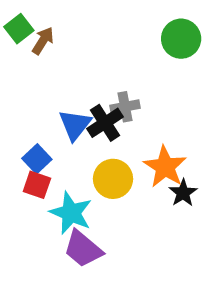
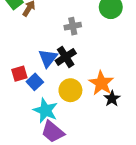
gray cross: (125, 107) -> (73, 26), moved
blue square: (37, 159) -> (35, 82), moved
red square: (37, 185) -> (19, 74), moved, turned -35

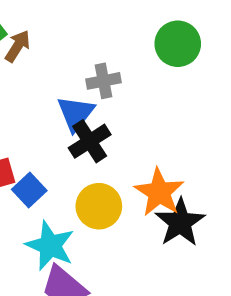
blue triangle: (48, 58) -> (76, 113), moved
black star: (112, 99) -> (180, 222), size x1.5

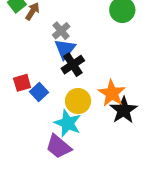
gray cross: (103, 81) -> (61, 31), moved, turned -30
cyan star: (50, 246) -> (68, 123), moved

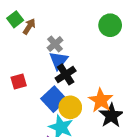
red square: (22, 83) -> (19, 82), moved
blue square: (39, 92) -> (54, 99), moved, size x1.5

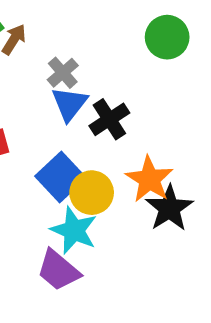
black cross: (66, 74) -> (109, 119), moved

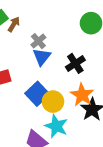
black cross: (109, 119) -> (75, 63), moved
cyan star: (74, 230) -> (56, 126), moved

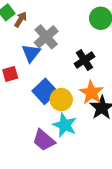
gray cross: (38, 41) -> (46, 37), size x1.5
blue triangle: (42, 57) -> (31, 53), moved

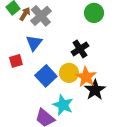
gray cross: (46, 37) -> (41, 16), moved
yellow circle: (61, 100) -> (69, 73), moved

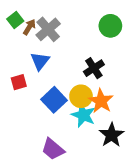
black star: (95, 90) -> (112, 135), moved
cyan star: (63, 105) -> (83, 115), moved

